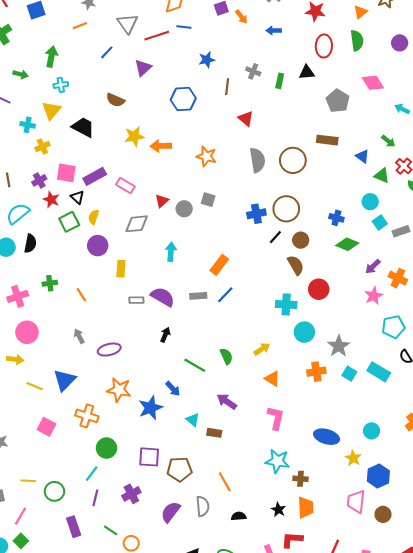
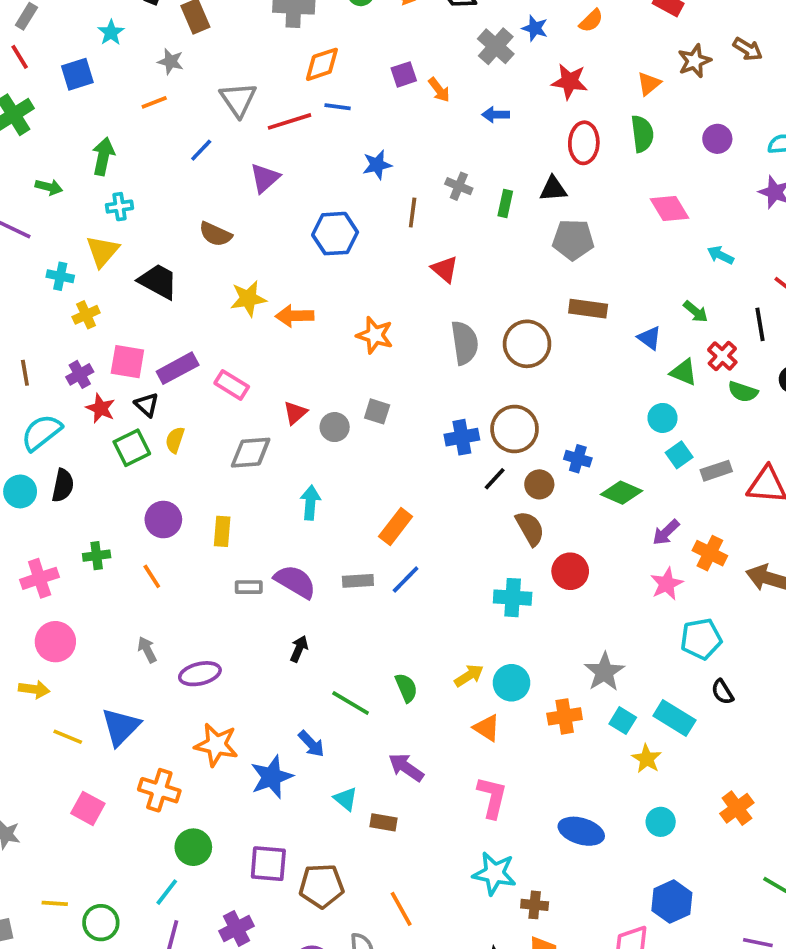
gray pentagon: (338, 101) -> (573, 240), moved, turned -30
blue cross: (336, 218) -> (578, 459), moved
purple circle: (98, 246) -> (163, 520), moved
cyan circle: (304, 332) -> (511, 683), moved
yellow star: (353, 458) -> (647, 759), moved

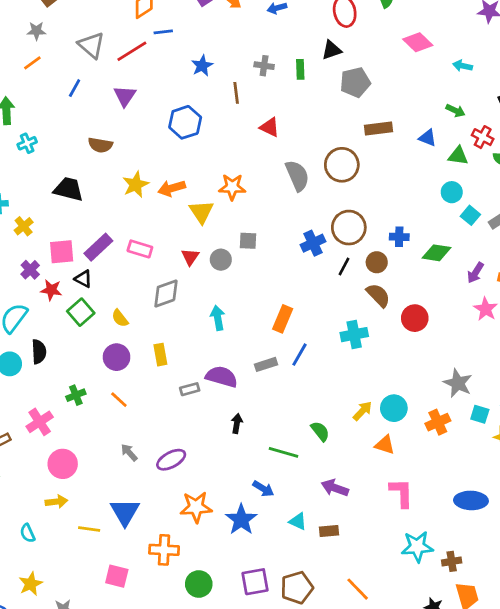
yellow triangle: (102, 251) -> (201, 212), moved
yellow semicircle: (175, 440) -> (120, 318), moved, turned -42
cyan cross: (513, 598) -> (354, 335), moved

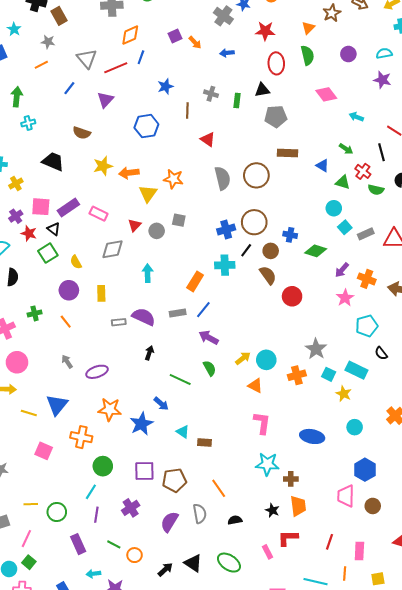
blue line: (163, 32) -> (141, 57), turned -72
cyan cross: (354, 335) -> (225, 265), moved
purple arrow: (335, 488) -> (209, 338), moved

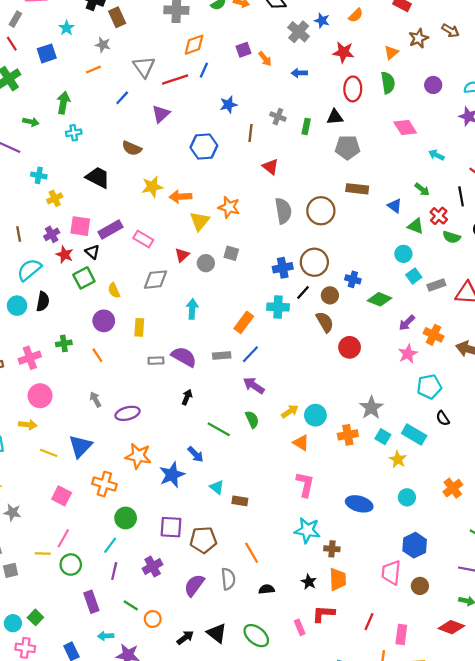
pink line: (26, 539) -> (63, 538), moved

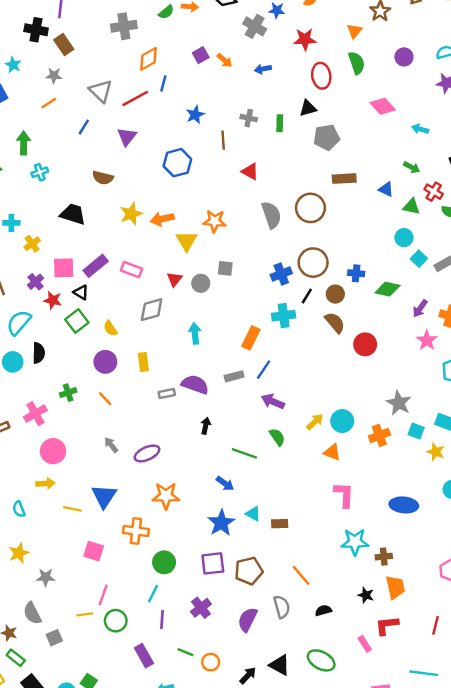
blue star: (172, 475) -> (221, 523), moved

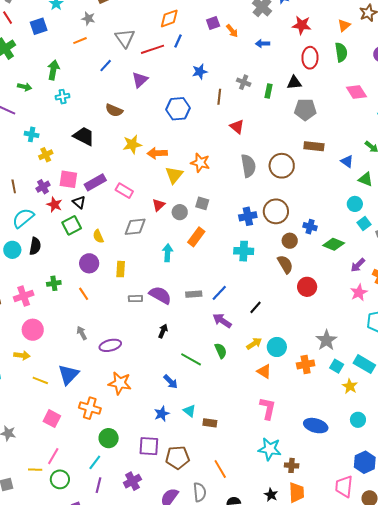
black line: (307, 296) -> (255, 307), moved
orange rectangle: (251, 338) -> (196, 237), moved
blue star: (221, 523) -> (162, 414), size x0.7

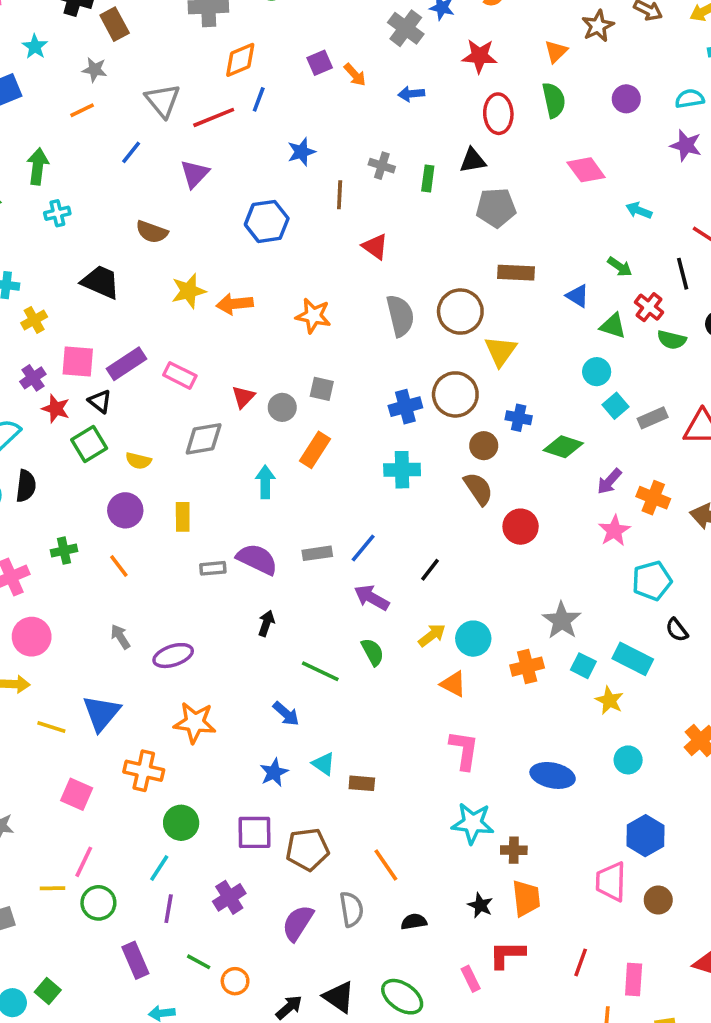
yellow triangle: (174, 175) -> (501, 351), moved
yellow semicircle: (98, 236) -> (138, 461), turned -48

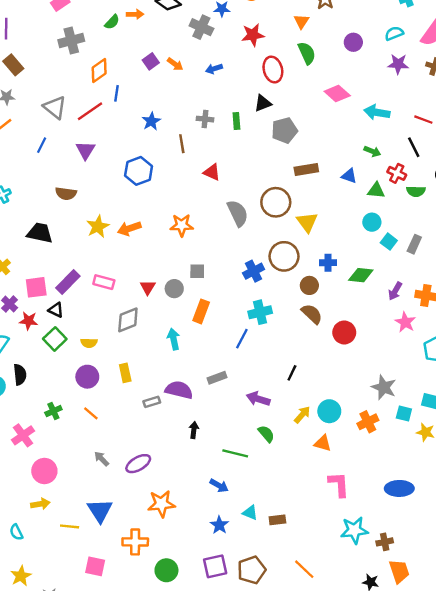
cyan arrow: (639, 210) -> (377, 112), size x1.5
gray rectangle: (653, 418) -> (414, 244), turned -30
blue line: (363, 548) -> (242, 339), moved

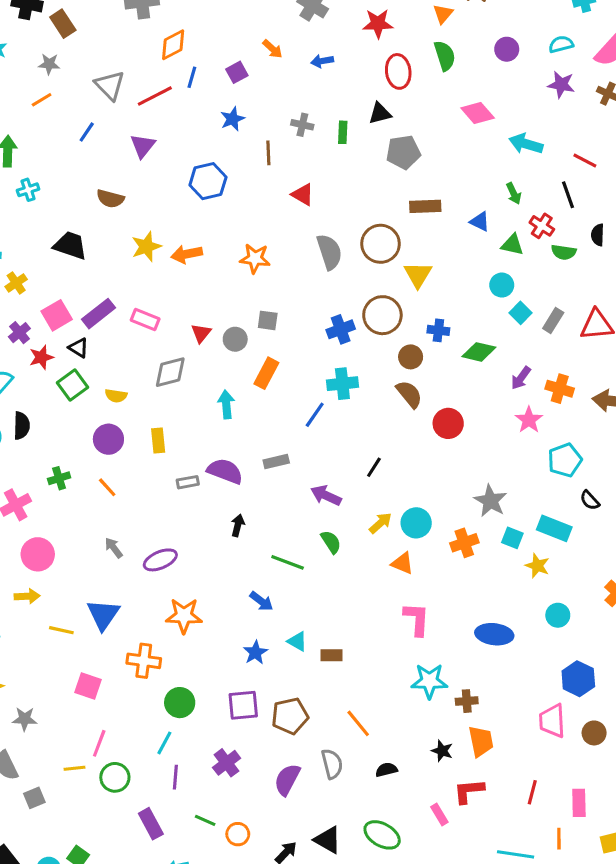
purple square: (151, 61) -> (237, 72), moved
green arrow: (372, 151) -> (514, 193), turned 35
pink square: (36, 287) -> (57, 315), turned -30
red star: (28, 321) -> (41, 357), turned -30

